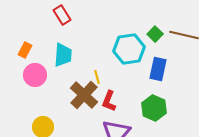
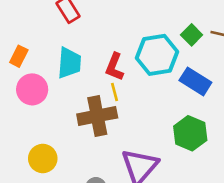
blue rectangle: (158, 69) -> (195, 81), turned -70
brown cross: (84, 95) -> (97, 116), turned 36
red L-shape: (109, 101) -> (114, 67), moved

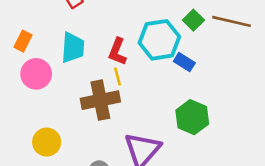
blue rectangle: (195, 81) -> (184, 62), moved, size x0.7

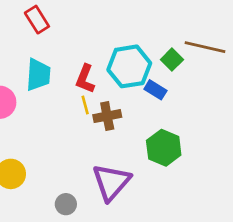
green square: (193, 20) -> (172, 60), moved
brown cross: (100, 100) -> (107, 116), moved, size x0.7

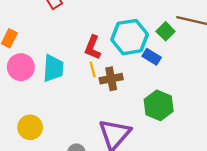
cyan trapezoid: (38, 75) -> (53, 68), moved

